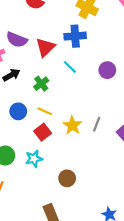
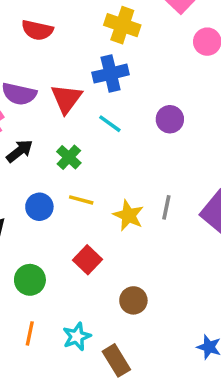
red square: (43, 132) -> (87, 260), moved
cyan star: (34, 159) -> (77, 337), moved

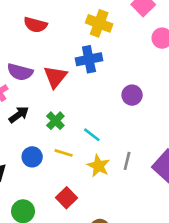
cyan line: (110, 124) -> (92, 135), moved

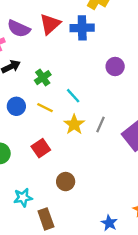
red triangle: (55, 77) -> (50, 24), moved

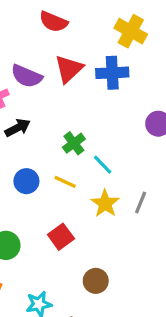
green cross: (43, 78) -> (74, 143), moved

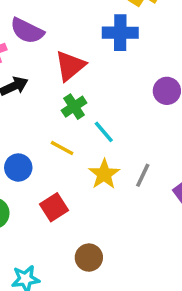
red triangle: (69, 69) -> (70, 66), moved
blue circle: (26, 181) -> (18, 168), moved

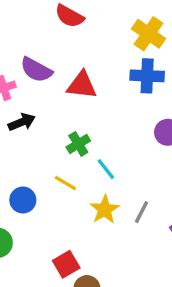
blue cross: (120, 33) -> (147, 76), moved
red triangle: (70, 66) -> (82, 85), moved, turned 44
red square: (54, 207) -> (66, 264), moved

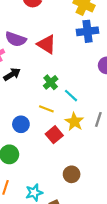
red triangle: (82, 85) -> (47, 44), turned 35
red square: (66, 264) -> (54, 135), moved

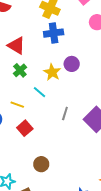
green cross: (51, 82) -> (20, 70), moved
yellow star: (74, 122) -> (52, 72), moved

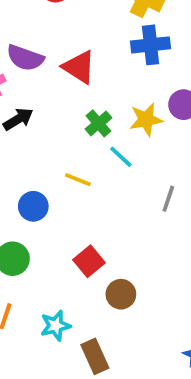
green cross: (20, 70) -> (98, 123), moved
yellow star: (52, 72) -> (146, 120), turned 30
red square: (25, 128) -> (89, 261), moved

